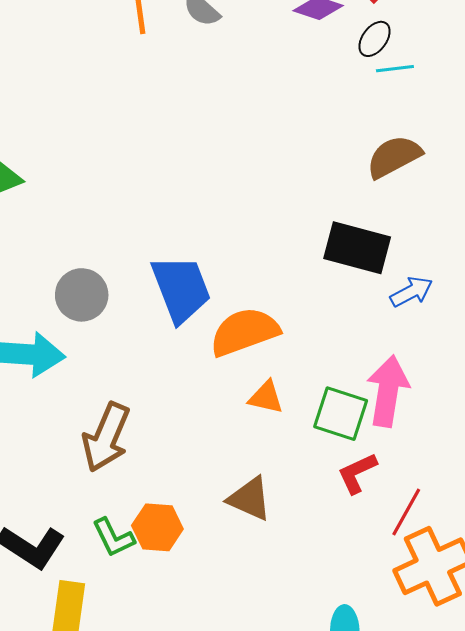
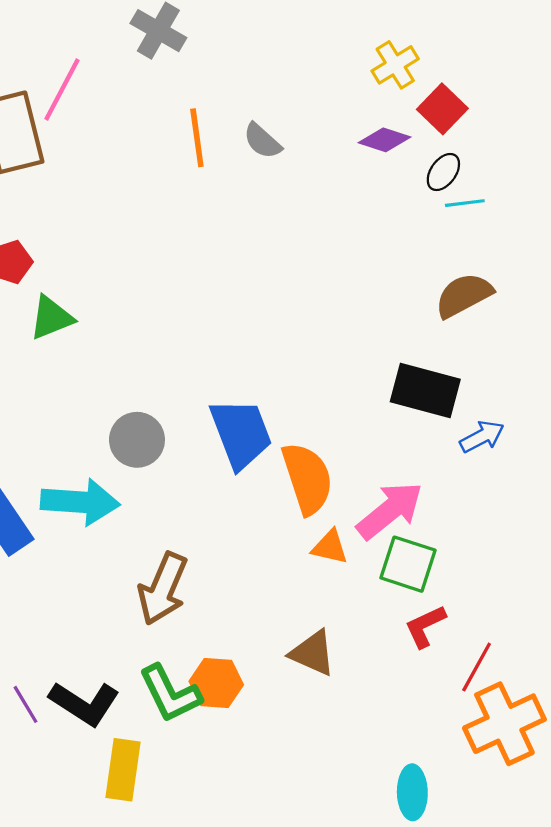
orange semicircle: (244, 332) -> (307, 478), turned 92
pink arrow: (388, 391) -> (390, 511), moved, turned 42
green L-shape: (113, 538) -> (170, 694), size x1.4

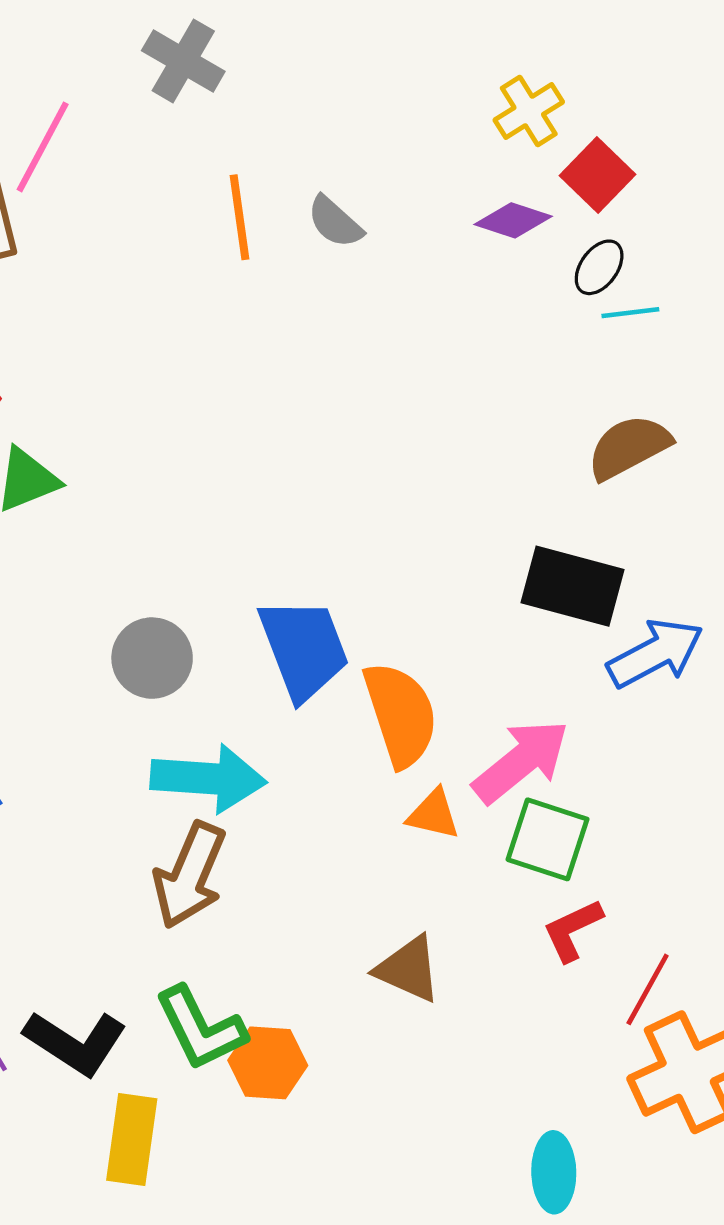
blue arrow: (482, 437) -> (655, 653), size x1.5
cyan arrow: (80, 502) -> (208, 778), moved
orange hexagon: (216, 683) -> (268, 1063), moved

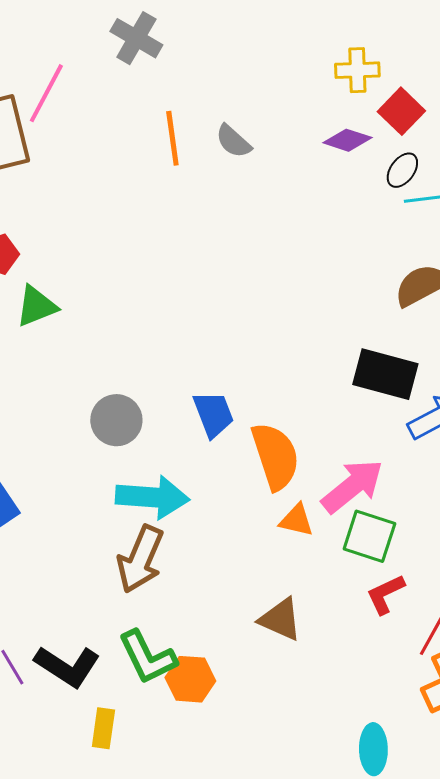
yellow cross: (529, 111) -> (357, 70), turned 30
blue trapezoid: (304, 649) -> (213, 414), size x0.7
yellow rectangle: (132, 1139) -> (103, 728), size x0.7

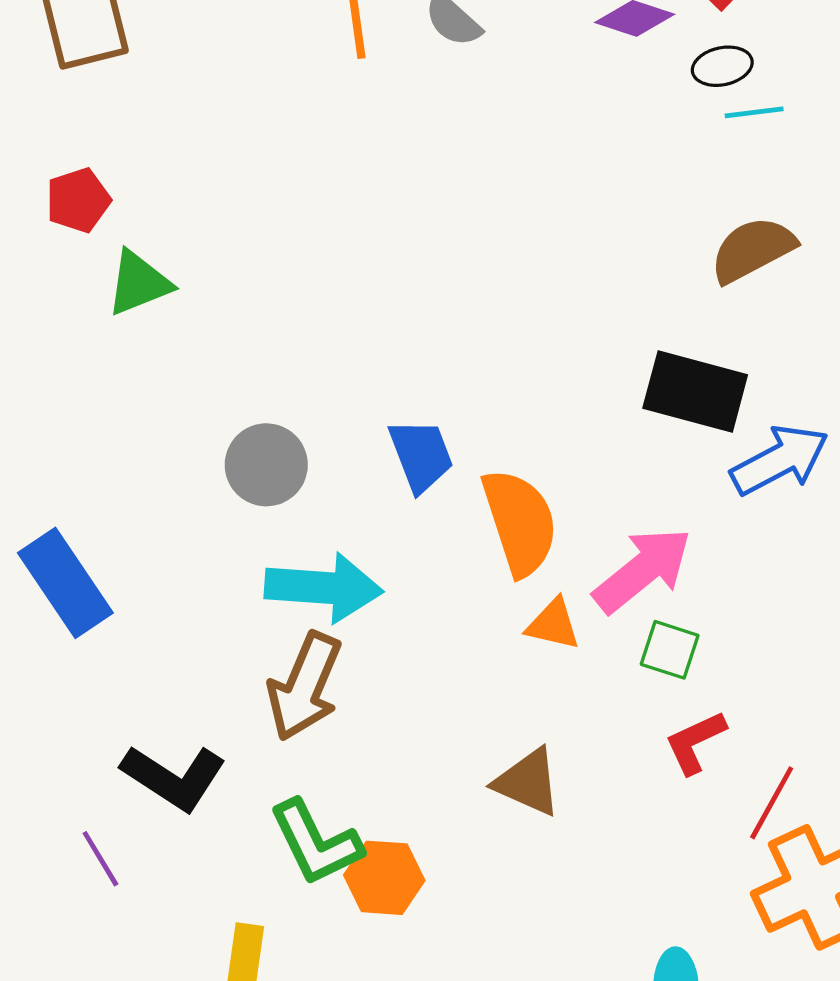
black ellipse: (402, 170) -> (722, 66), turned 42
green square: (369, 536) -> (670, 650), size x0.7
black L-shape: (67, 666) -> (174, 777), moved

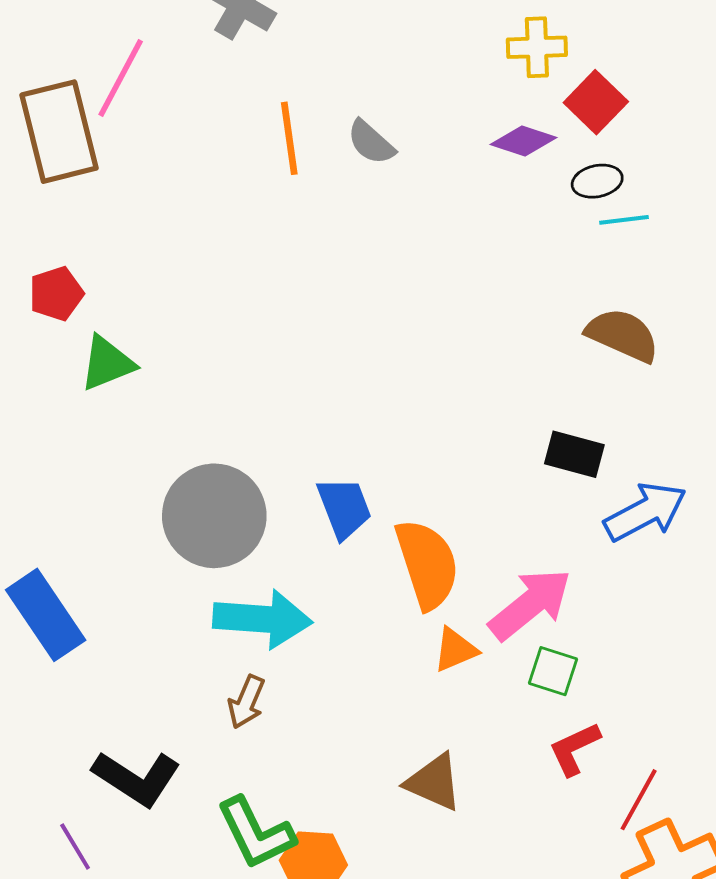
brown semicircle: (753, 250) -> (623, 335), turned 52
black rectangle: (695, 391) -> (574, 454), size x0.7
gray circle: (266, 465) -> (214, 516), size x1.5
orange triangle: (553, 624) -> (455, 650), turned -36
brown arrow: (305, 686) -> (246, 702), size x0.6

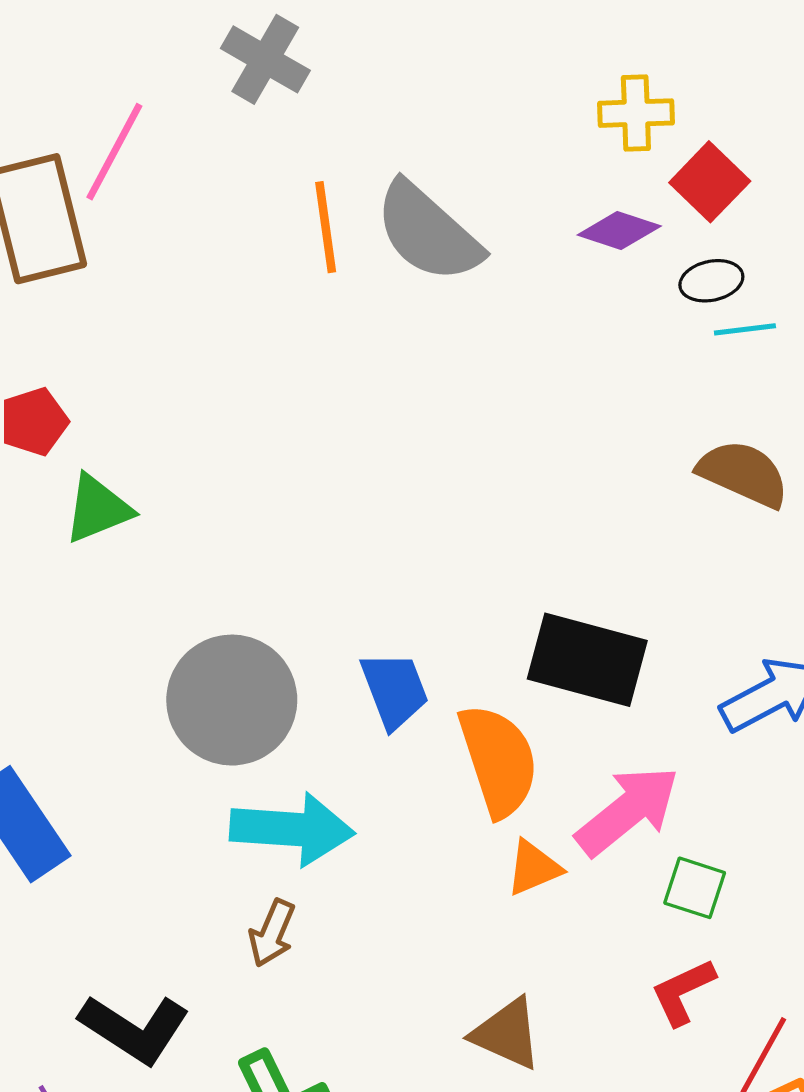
gray semicircle: (371, 142) -> (428, 232), size x1.8
black rectangle: (574, 454) -> (587, 660), moved, size x1.6
green square: (553, 671) -> (695, 888), moved

